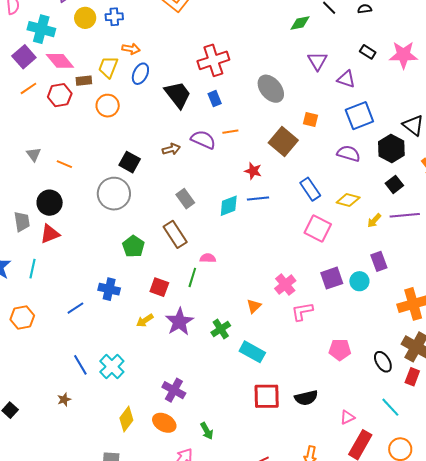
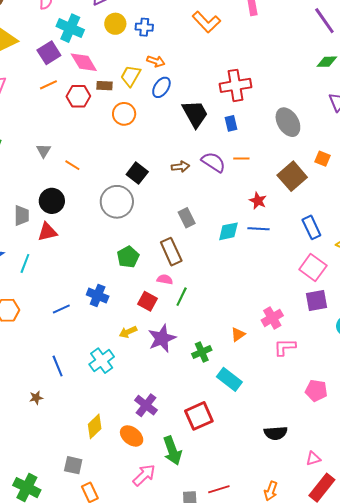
pink semicircle: (208, 258) -> (165, 279), moved
purple square: (332, 278) -> (316, 301), moved
cyan cross: (112, 367) -> (102, 361), moved
red square: (267, 396) -> (199, 416), moved, turned -32
green arrow: (207, 431) -> (172, 451), size x1.6

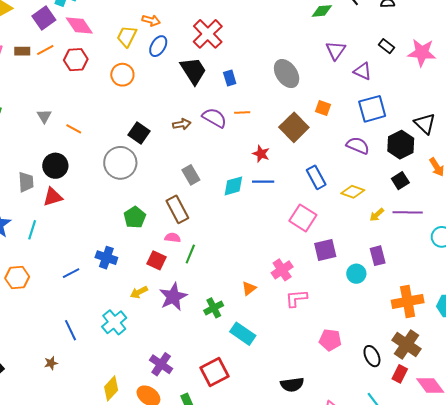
red cross: (235, 85) -> (208, 34), moved, turned -32
brown rectangle: (104, 86) -> (22, 51), moved
pink square: (313, 268) -> (303, 218), moved

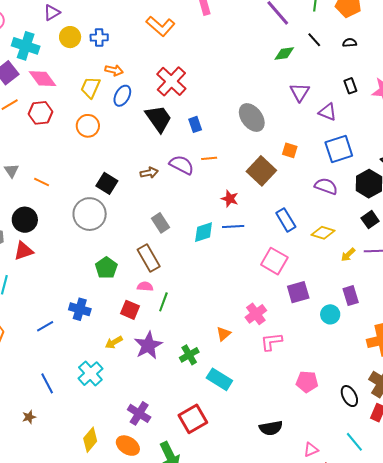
black rectangle: (386, 46) -> (350, 86), turned 35

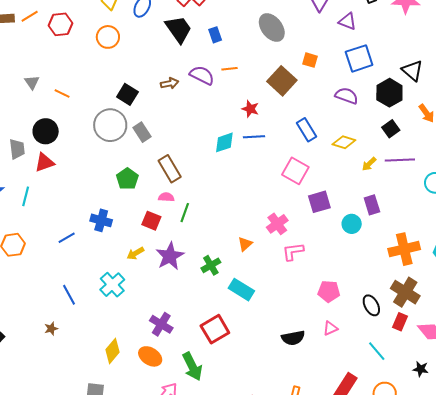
gray rectangle: (161, 223) -> (142, 132), moved
pink triangle: (311, 450) -> (330, 328), moved

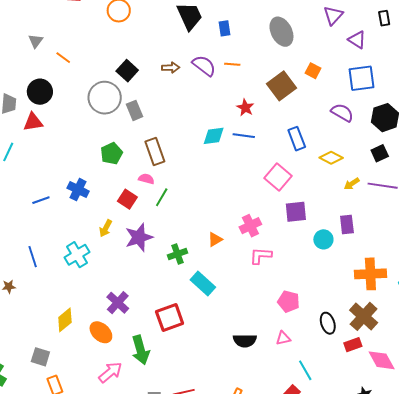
yellow arrow: (135, 253) -> (106, 228), turned -42
red rectangle: (400, 322) -> (353, 345), turned 36
cyan line: (377, 351) -> (305, 370), moved

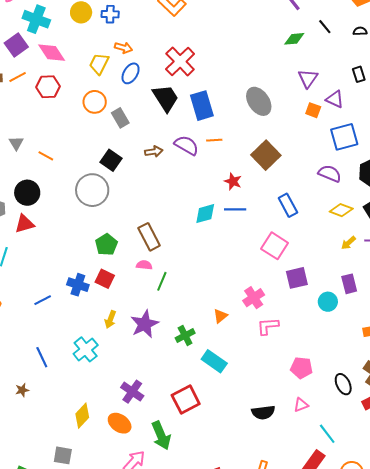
blue rectangle: (225, 28) -> (202, 106), size x1.8
orange square: (313, 71) -> (313, 110), moved
gray rectangle: (135, 110) -> (120, 118), moved
yellow diamond: (331, 158) -> (341, 210), moved
red square: (127, 199) -> (105, 279), moved

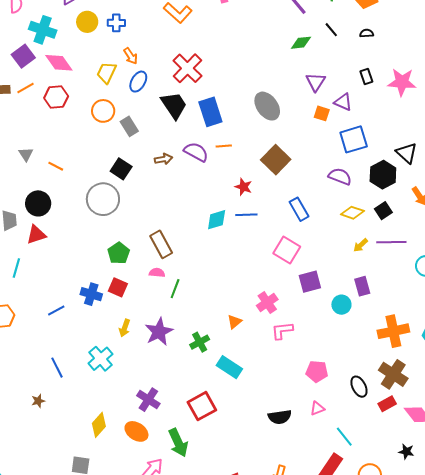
orange arrow: (123, 48) -> (131, 56), turned 42

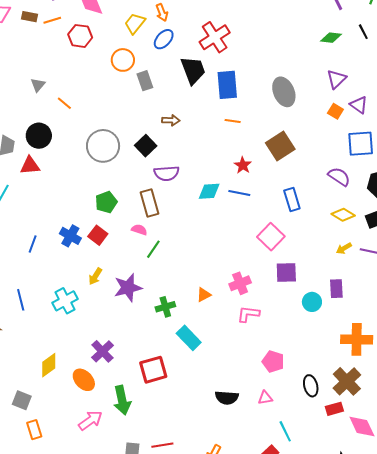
purple semicircle: (196, 152) -> (166, 173), moved, turned 135
black square: (121, 169) -> (146, 146), moved
blue line: (56, 310) -> (33, 244), turned -54

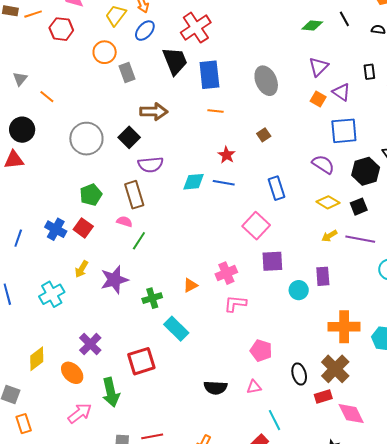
brown arrow: (171, 120) -> (154, 112), size x1.5
brown square: (280, 146) -> (264, 135), size x0.5

